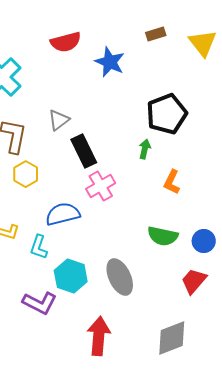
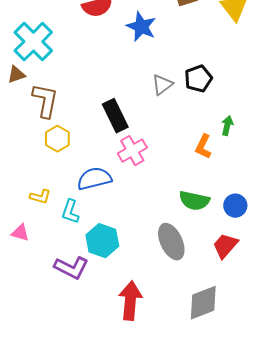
black pentagon: (167, 114) -> (198, 79), size x0.7
gray triangle: (59, 120) -> (162, 85), moved
green arrow: (145, 149) -> (227, 126), moved
gray ellipse: (120, 277) -> (171, 242), moved

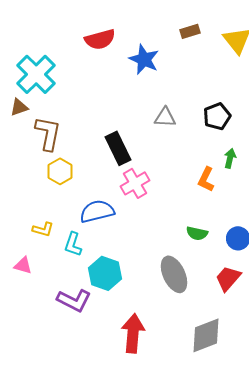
black pentagon: (198, 79) -> (217, 116), moved
gray triangle: (162, 85) -> (165, 117), turned 40
green semicircle: (194, 201) -> (197, 233), size x0.7

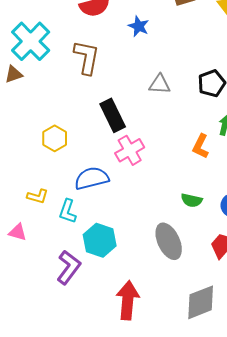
blue star: (144, 59) -> (139, 26), size x0.7
brown L-shape: (48, 133) -> (87, 57), moved
purple L-shape: (74, 300) -> (69, 267), turned -80

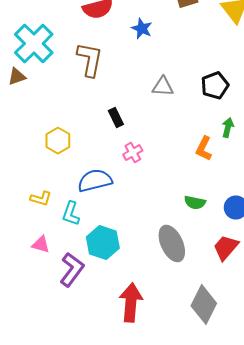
black rectangle: (113, 115) -> (116, 118), size x0.6
pink cross: (130, 150) -> (133, 152), size x0.7
pink triangle: (18, 232) -> (41, 244), moved
gray diamond: (201, 302) -> (204, 304), turned -42

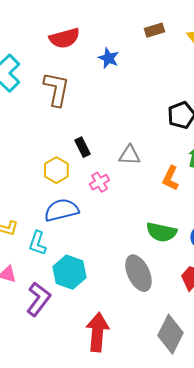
gray triangle: (163, 86) -> (129, 155), moved
yellow hexagon: (58, 140) -> (56, 170), moved
green semicircle: (195, 202) -> (161, 232), size x1.4

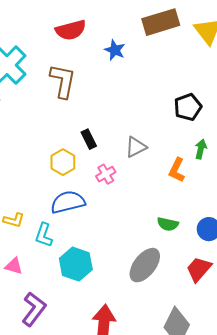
brown rectangle: (154, 30) -> (161, 22), size x1.8
gray triangle: (129, 155) -> (136, 147), turned -30
green semicircle: (161, 232) -> (168, 224), size x0.7
gray ellipse: (138, 273) -> (145, 265), turned 63
purple L-shape: (38, 299) -> (34, 309), moved

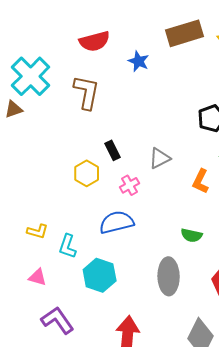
blue semicircle: (68, 202) -> (117, 222), moved
gray ellipse: (145, 265) -> (169, 276), turned -39
purple L-shape: (34, 309) -> (58, 320), turned -72

